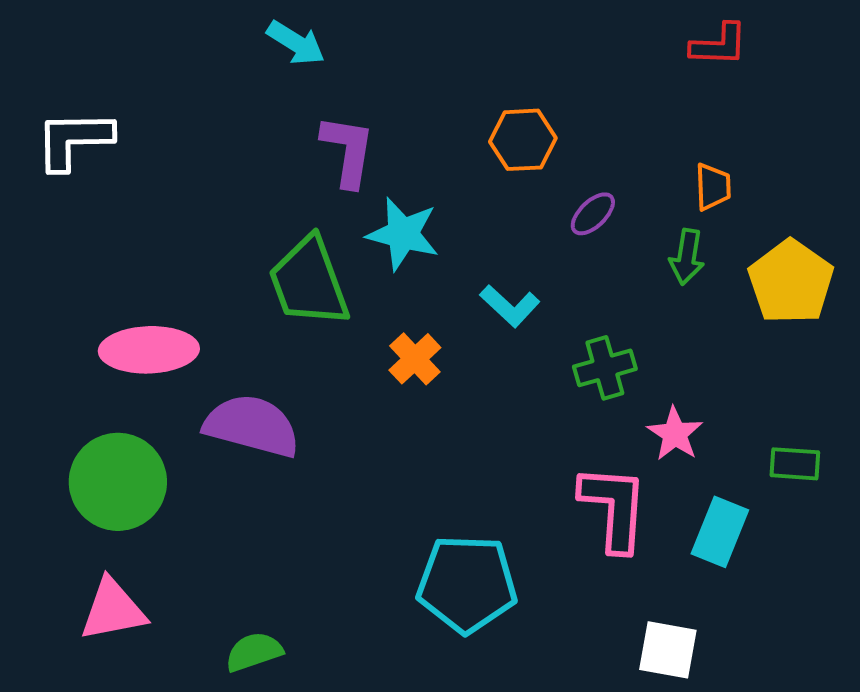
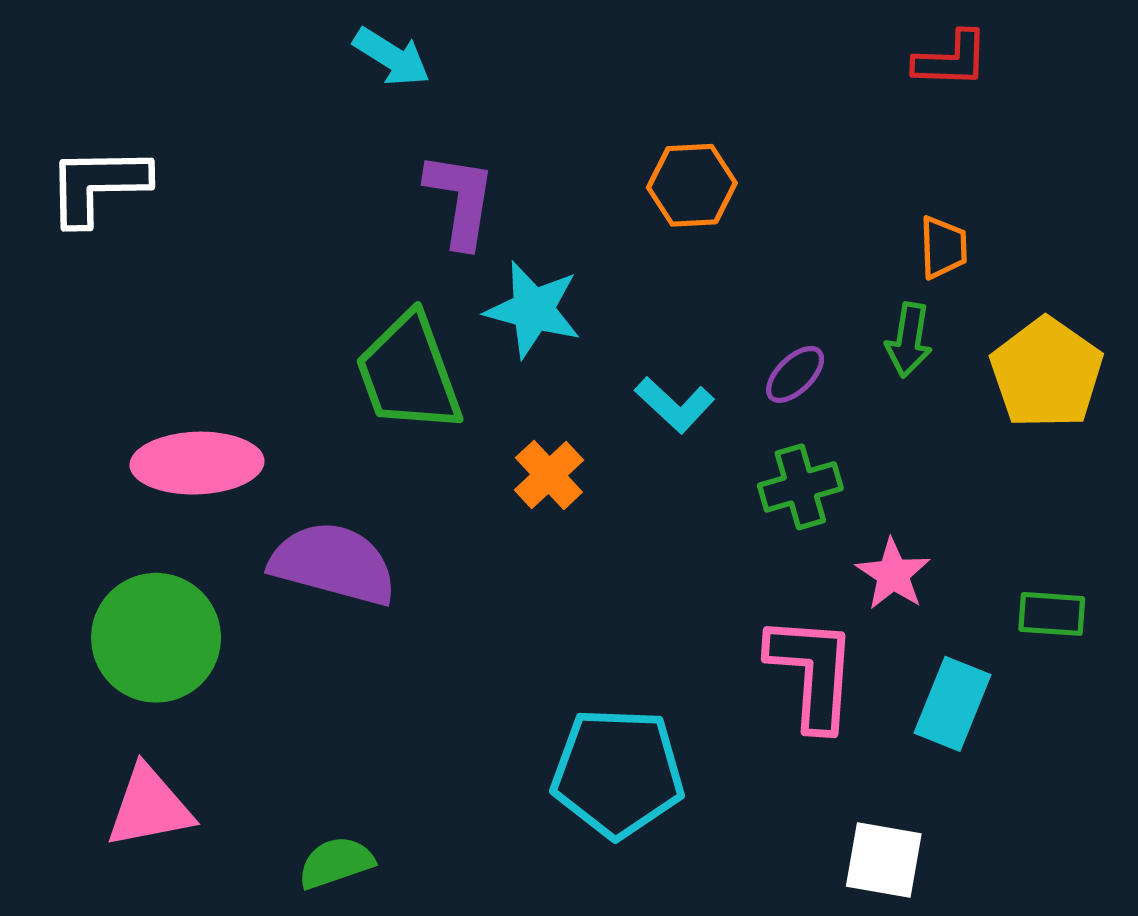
purple ellipse: (593, 214) -> (795, 374), moved

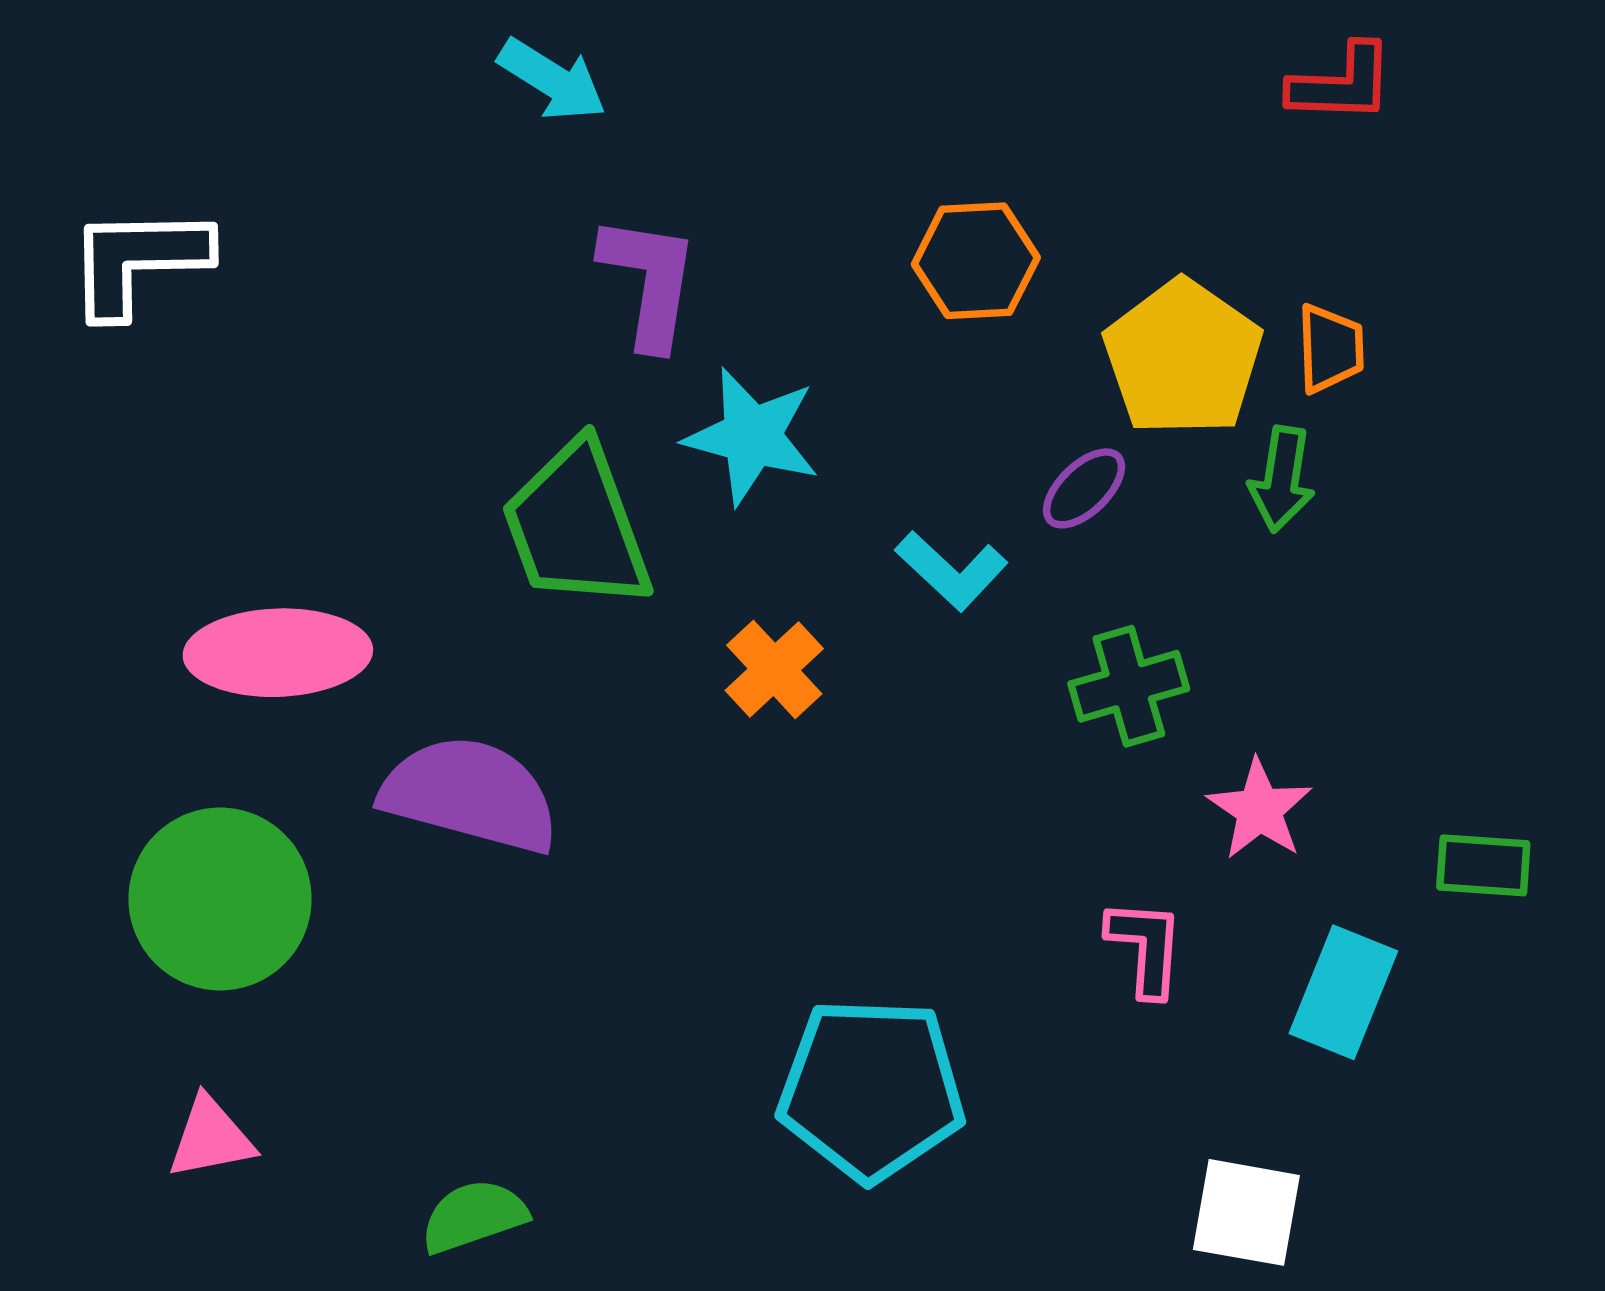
yellow pentagon: (1046, 373) -> (1183, 358), moved
purple ellipse: (795, 374) -> (1084, 488), moved
pink L-shape: (812, 672) -> (1146, 947), size x0.6
pink triangle: (149, 807) -> (211, 1138), size x0.7

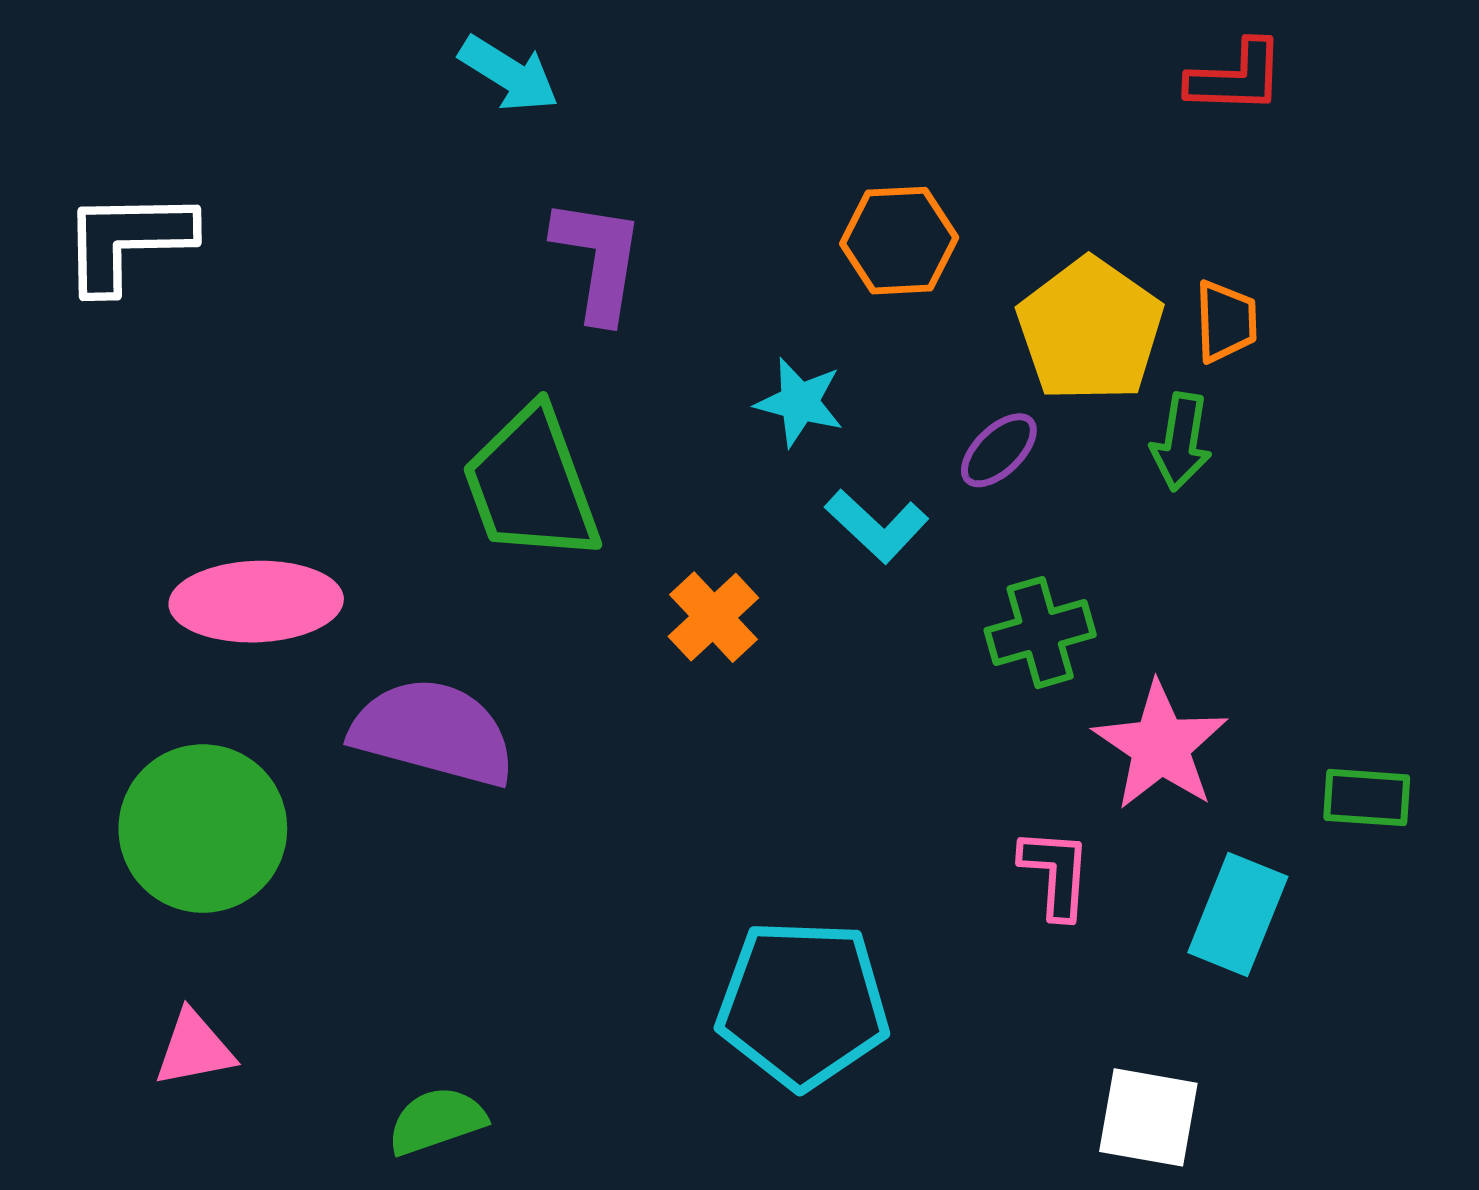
cyan star: (752, 436) -> (799, 402), moved, size x0.7
pink star: (1259, 809) -> (1160, 746), size x1.4

